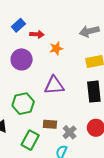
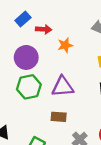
green hexagon: (23, 104) -> (29, 87), moved
brown rectangle: (50, 124) -> (59, 117), moved

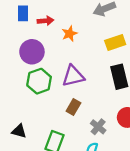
blue rectangle: (23, 19) -> (23, 13), turned -40
brown rectangle: (59, 117) -> (73, 107), turned -56

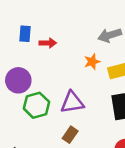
orange star: (70, 34) -> (92, 62), moved
purple circle: (32, 52) -> (18, 80), moved

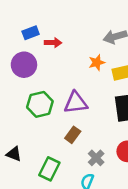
blue rectangle: (25, 34) -> (31, 33), turned 63
purple circle: (18, 80) -> (24, 65), moved

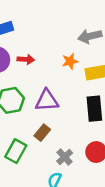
red arrow: (53, 43) -> (26, 59), moved
green rectangle: (49, 169) -> (16, 151), moved

